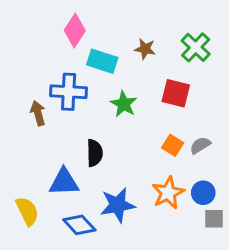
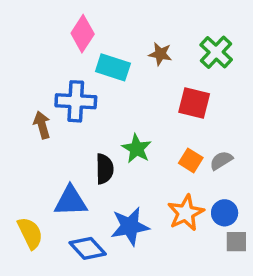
green star: (124, 104) -> (137, 149), moved

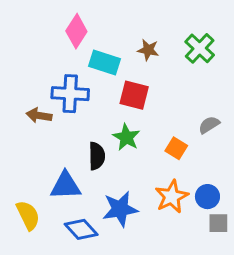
red square: (194, 103) -> (134, 95), moved
brown arrow: (42, 125) -> (39, 115), turned -65
gray semicircle: (221, 160) -> (209, 125), moved

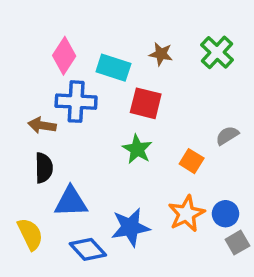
pink diamond: (76, 31) -> (64, 56), moved
black semicircle: (97, 156) -> (44, 168), moved
gray square: (218, 223) -> (237, 243), turned -30

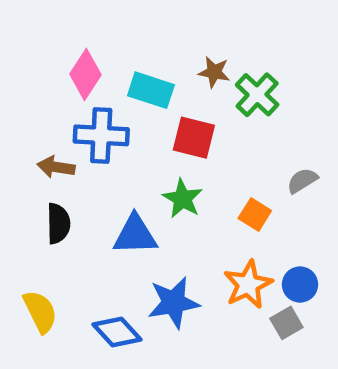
green cross: (217, 52) -> (257, 95), moved
blue triangle: (71, 202) -> (135, 235), moved
gray square: (237, 243) -> (286, 323), moved

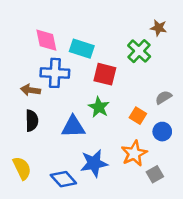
brown star: (214, 72) -> (159, 28), moved
pink diamond: (85, 74) -> (46, 40), turned -45
blue circle: (300, 285) -> (162, 132), moved

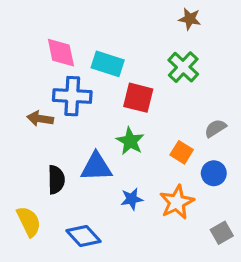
brown star: (159, 28) -> (190, 19), moved
black semicircle: (32, 121) -> (56, 180), moved
blue star: (94, 163) -> (132, 199), moved, size x0.6
gray square: (155, 174) -> (222, 233), moved

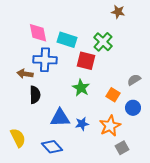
green cross: (183, 67) -> (103, 42), moved
blue triangle: (96, 167) -> (60, 118), moved
black semicircle: (56, 180) -> (35, 95), moved
gray square: (222, 233) -> (122, 148), moved

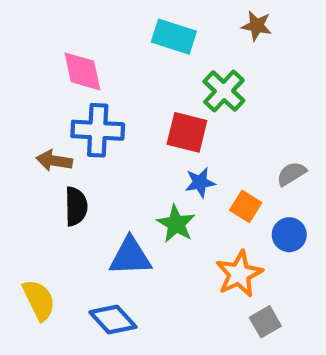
cyan rectangle: (67, 40) -> (174, 37), moved
green star: (81, 88) -> (176, 224), moved
blue star: (82, 124) -> (200, 182), moved

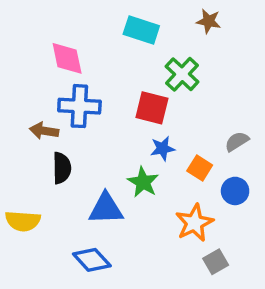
yellow semicircle: (39, 300) -> (23, 221), moved, turned 120

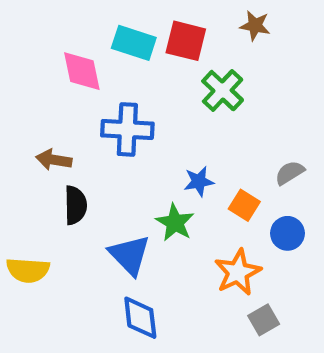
cyan rectangle: (141, 30) -> (134, 43), moved
blue cross: (79, 106) -> (127, 129), moved
red square: (152, 108) -> (186, 41), moved
blue triangle: (106, 209) -> (130, 255), turned 48
blue diamond: (92, 260) -> (140, 318), moved, turned 36

